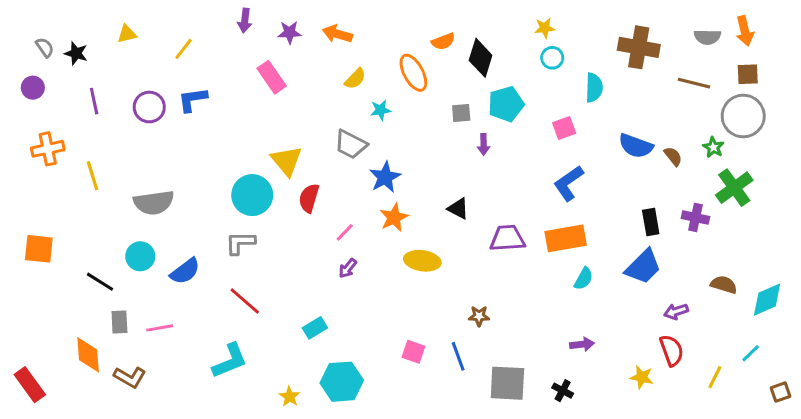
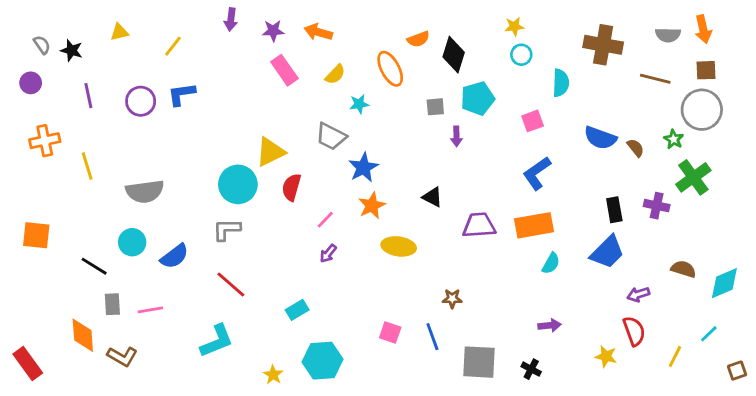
pink rectangle: (272, 77) -> (284, 70), moved
yellow triangle: (287, 161) -> (270, 152), turned 44

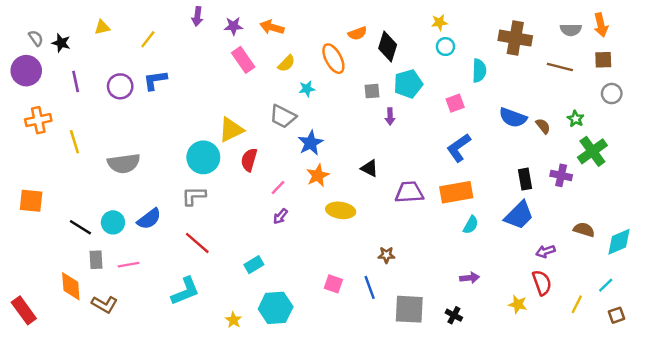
purple circle: (31, 83) -> (26, 71), size x1.6
gray circle: (702, 110) -> (612, 94), moved, size x0.6
cyan circle: (132, 242) -> (113, 222), moved
brown square: (737, 371) -> (617, 315), moved

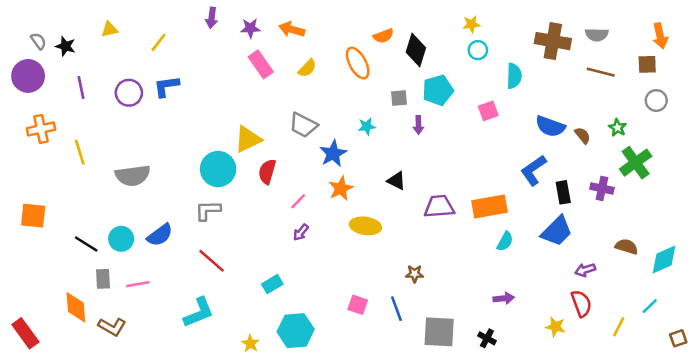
orange arrow: (601, 25) -> (660, 36), moved
gray semicircle: (571, 30) -> (597, 35), moved
cyan star: (307, 89) -> (367, 126), moved
blue L-shape: (459, 148) -> (533, 170), moved
brown square: (617, 315) -> (678, 338), moved

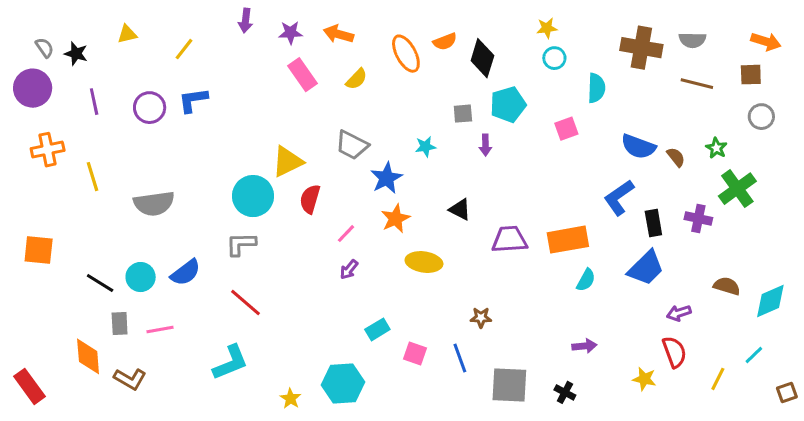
orange arrow: (660, 36) -> (766, 42), turned -60
orange ellipse: (358, 63) -> (406, 54), moved
cyan rectangle: (272, 284) -> (377, 329), moved

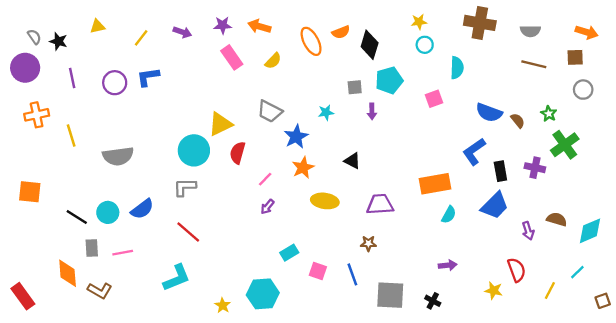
purple arrow: (246, 21) -> (182, 32), moved, turned -78
brown cross: (641, 48) -> (480, 23), moved
purple trapezoid: (509, 240) -> (380, 204), moved
purple arrow: (679, 313) -> (528, 231), moved, turned -90

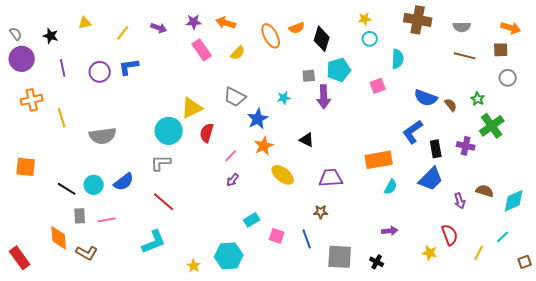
gray semicircle: (34, 37) -> (16, 34), moved
purple arrow: (372, 111) -> (324, 97), size x1.6
yellow ellipse: (325, 201) -> (283, 175), turned 30

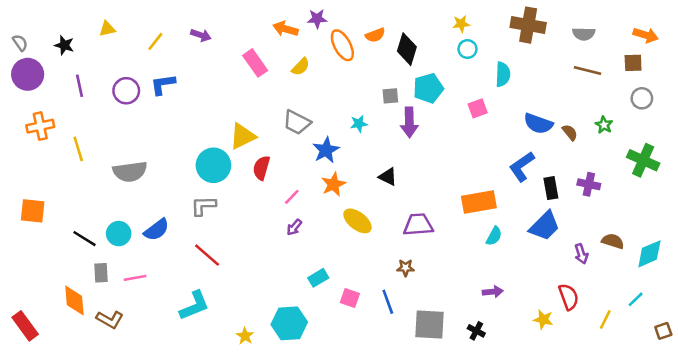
purple star: (194, 22) -> (317, 19), moved
green cross: (492, 126) -> (643, 160), moved, turned -30

